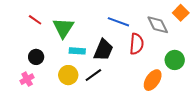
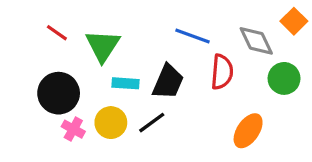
black circle: (36, 57) -> (59, 93), size x1.6
green circle: (175, 60) -> (284, 78), moved
pink cross: (27, 79) -> (73, 129), moved, turned -32

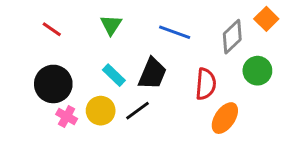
gray diamond: (256, 41) -> (232, 37), turned 72
green triangle: (103, 46) -> (111, 25), moved, size x0.7
red semicircle: (222, 72) -> (206, 84), moved
cyan rectangle: (126, 83) -> (114, 75), turned 40

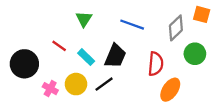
orange square: (266, 19) -> (202, 14), turned -30
red line: (52, 29) -> (59, 46), moved
black circle: (53, 84) -> (24, 64), moved

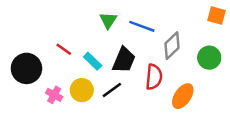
green triangle: (84, 19) -> (108, 20), moved
gray diamond: (176, 28) -> (172, 46), moved
red semicircle: (156, 64) -> (154, 77), moved

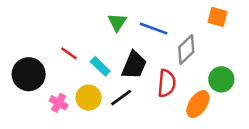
orange square: (216, 16) -> (217, 17), moved
green circle: (209, 58) -> (221, 79), moved

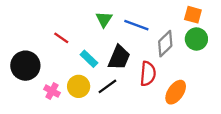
red line: (69, 53) -> (61, 38), moved
green circle: (221, 79) -> (196, 39), moved

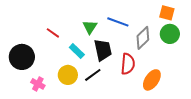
green triangle: (104, 19) -> (90, 27), moved
black trapezoid: (119, 57) -> (103, 50), turned -35
pink cross: (52, 91) -> (38, 84), moved

